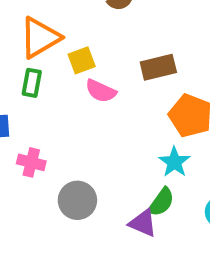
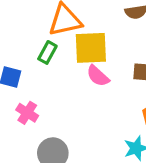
yellow square: (82, 60) -> (91, 48), size x1.6

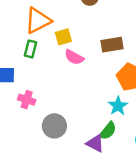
yellow square: (91, 48) -> (63, 37), size x0.6

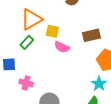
yellow square: (63, 37) -> (52, 31), turned 32
green rectangle: (30, 49) -> (27, 42), turned 32

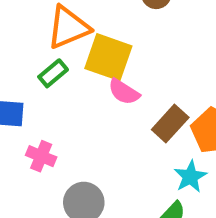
yellow square: (52, 31) -> (108, 57), size x1.6
brown rectangle: (91, 35) -> (170, 123), moved, turned -42

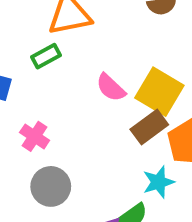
yellow square: (108, 57) -> (159, 92), moved
pink cross: (41, 156) -> (35, 136), moved

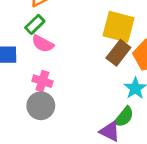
pink semicircle: (111, 88) -> (43, 44), moved
gray circle: (51, 186) -> (41, 106), moved

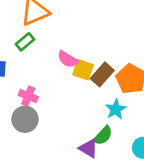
yellow square: (119, 27) -> (83, 70), moved, size x0.7
pink semicircle: (43, 44) -> (68, 59), moved

